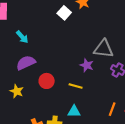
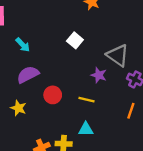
white square: (64, 13) -> (75, 40), moved
gray triangle: (104, 49) -> (118, 55), turned 30
orange line: (112, 109) -> (131, 111), moved

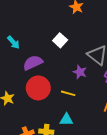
purple semicircle: (28, 75) -> (33, 63), moved
red circle: (53, 95) -> (38, 88), size x1.5

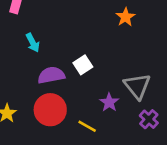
white square: (60, 40) -> (83, 65), moved

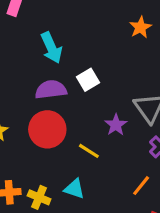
cyan arrow: (33, 43) -> (51, 48), moved, size x1.4

